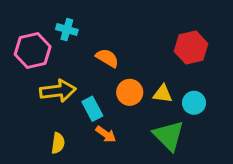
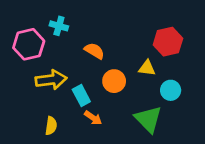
yellow triangle: (163, 94) -> (147, 68), moved

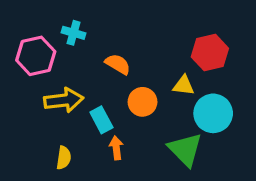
cyan circle: (171, 90) -> (213, 113), size x1.5
orange arrow: (93, 118) -> (116, 148), turned -132

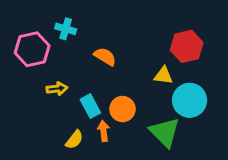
yellow arrow: (64, 100) -> (57, 89), size x0.6
orange circle: (143, 102) -> (123, 109), moved
yellow semicircle: (64, 158) -> (74, 140), moved, turned 30

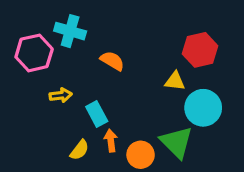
cyan cross: (66, 29) -> (70, 31), size x1.4
orange circle: (123, 109) -> (141, 155), moved

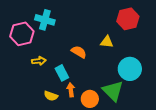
red hexagon: (200, 50) -> (128, 19), moved
orange semicircle: (112, 61) -> (79, 52), moved
yellow triangle: (175, 81) -> (107, 42), moved
yellow semicircle: (79, 150) -> (51, 96), turned 72

